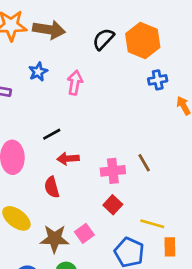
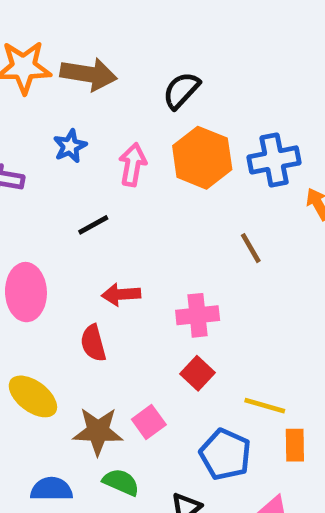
orange hexagon: (143, 40) -> (202, 158), moved
blue cross: (158, 80) -> (274, 160), size x1.5
black line: (52, 134) -> (93, 225), moved
brown line: (144, 163) -> (251, 248), moved

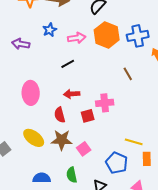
pink arrow: (133, 165) -> (77, 38), turned 72
black line: (93, 225) -> (68, 64), moved
red square: (198, 373) -> (88, 116), moved, turned 32
brown star: (98, 431) -> (62, 140), moved
green semicircle: (121, 482) -> (72, 175), turned -126

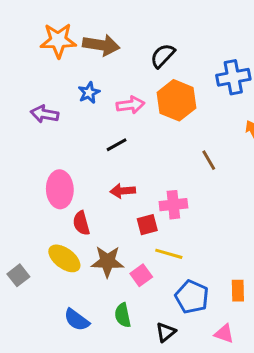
blue cross: (138, 36) -> (233, 77), moved
red semicircle: (60, 115) -> (81, 223), moved
yellow line: (134, 142) -> (169, 254), moved
blue semicircle: (42, 178) -> (77, 320), turned -144

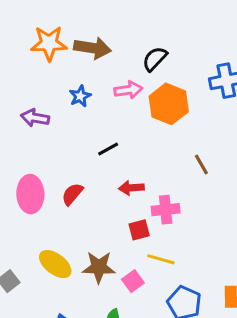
pink arrow: (130, 105) -> (128, 90), moved
pink ellipse: (60, 189) -> (30, 194), moved
red arrow: (123, 191) -> (131, 188), moved
red semicircle: (81, 223) -> (72, 194), moved, turned 55

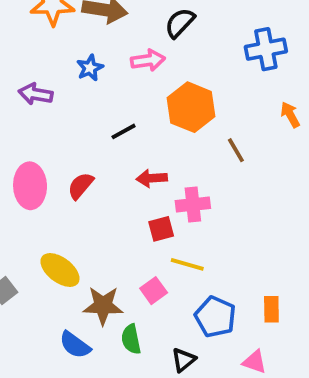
orange hexagon: (169, 104) -> (191, 107), moved
brown star: (99, 267) -> (103, 306), moved

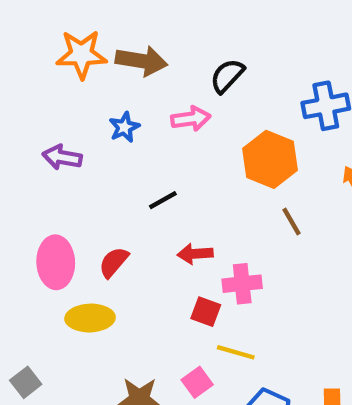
orange hexagon: (191, 107) -> (270, 159), moved
red square: (161, 229) -> (206, 312), turned 35
yellow ellipse: (60, 270) -> (90, 318), moved, turned -39

